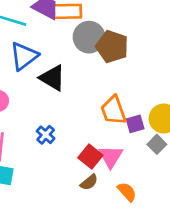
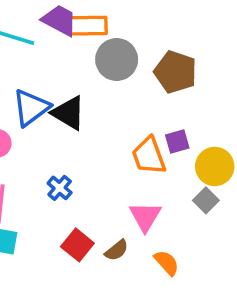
brown pentagon: (112, 47) -> (175, 72), moved
blue triangle: (24, 56) -> (31, 108), moved
purple square: (135, 124) -> (177, 142), moved
red square: (90, 156) -> (77, 245), moved

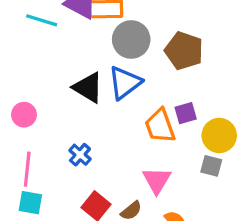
blue triangle: (31, 108) -> (125, 83), moved
gray square: (206, 200) -> (211, 166), turned -30

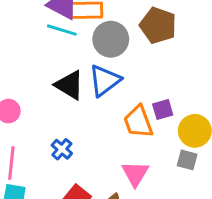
cyan line: (42, 20) -> (62, 30), moved
brown pentagon: (184, 51) -> (158, 25), moved

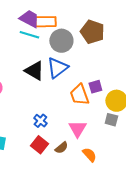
blue cross: (62, 149) -> (40, 121), moved

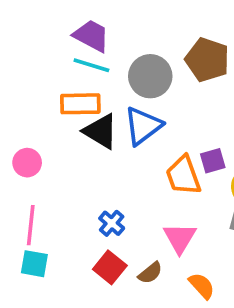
orange rectangle: (45, 22) -> (80, 104), moved

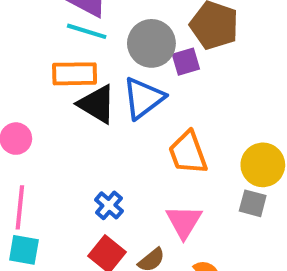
purple square: (213, 161) -> (186, 62), moved

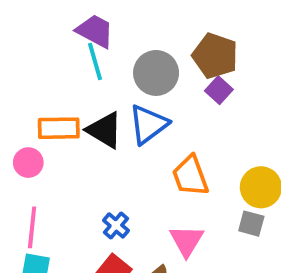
cyan line: (87, 31) -> (95, 61), turned 57
purple square: (186, 62) -> (219, 90), moved, turned -32
orange rectangle: (75, 74) -> (59, 128), moved

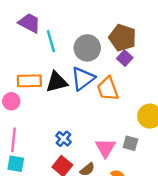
purple trapezoid: (95, 31) -> (29, 23), moved
black triangle: (105, 130) -> (57, 82), turned -45
orange trapezoid: (190, 176) -> (108, 89), moved
gray square: (251, 224) -> (130, 143), moved

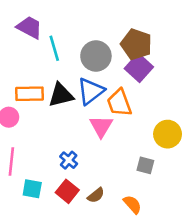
purple square: (125, 58) -> (139, 68), size x1.5
pink triangle: (105, 148) -> (101, 126), moved
cyan square: (16, 164) -> (32, 189), moved

